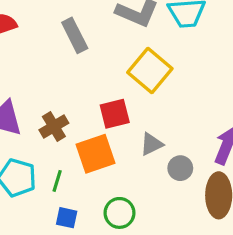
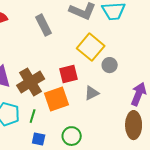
brown cross: (54, 127) -> (31, 82), size x1.5
gray circle: (180, 168) -> (110, 65), moved

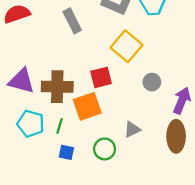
gray circle: (110, 65) -> (152, 82), moved
brown cross: (31, 82) -> (57, 87), turned 32
gray triangle: (92, 93) -> (132, 129), moved

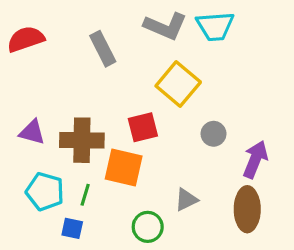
purple triangle: (21, 81) -> (32, 132), size x0.7
orange square: (87, 106) -> (124, 167), turned 32
blue square: (66, 152) -> (72, 228), moved

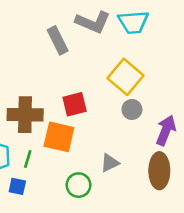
gray rectangle: (103, 49) -> (58, 40), moved
yellow square: (178, 84) -> (125, 77), moved

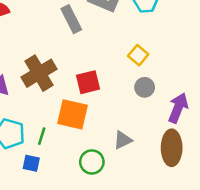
yellow square: (125, 77) -> (138, 55), size x0.6
brown cross: (25, 115) -> (39, 73), moved, turned -32

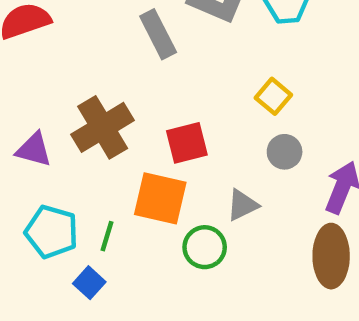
gray triangle: (123, 140) -> (242, 205), moved
green circle: (92, 162) -> (205, 247), moved
blue square: (31, 163) -> (89, 283), turned 30

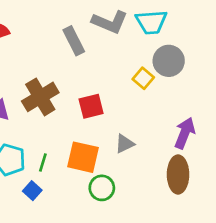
gray circle: (285, 152) -> (169, 61), moved, size x1.5
orange square: (160, 198) -> (83, 157), moved
green circle: (205, 247) -> (102, 188), moved

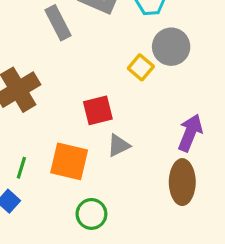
red square: (91, 106) -> (98, 110), moved
green circle: (102, 188) -> (91, 214), moved

